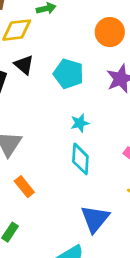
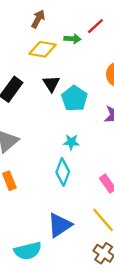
black triangle: (24, 65) -> (51, 84), moved

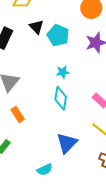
cyan semicircle: (28, 251) -> (45, 170), size x0.7

